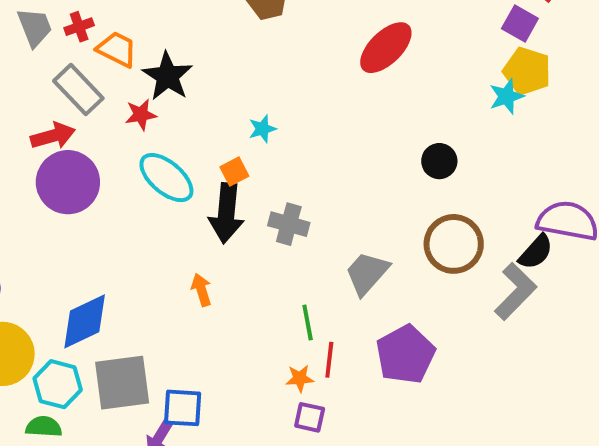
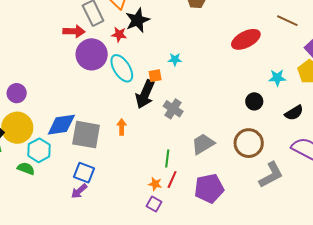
cyan star: (507, 96) -> (277, 78), moved
purple circle: (68, 182) -> (92, 54), moved
black semicircle: (536, 252) -> (294, 113), moved
gray square: (122, 383) -> (86, 135), moved
blue square: (183, 408) -> (84, 173), moved

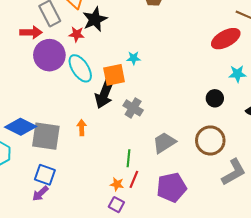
red ellipse: (246, 39) -> (226, 39), moved
orange square: (155, 76) -> (114, 75), size x1.6
blue diamond: (61, 125) -> (21, 127), turned 36

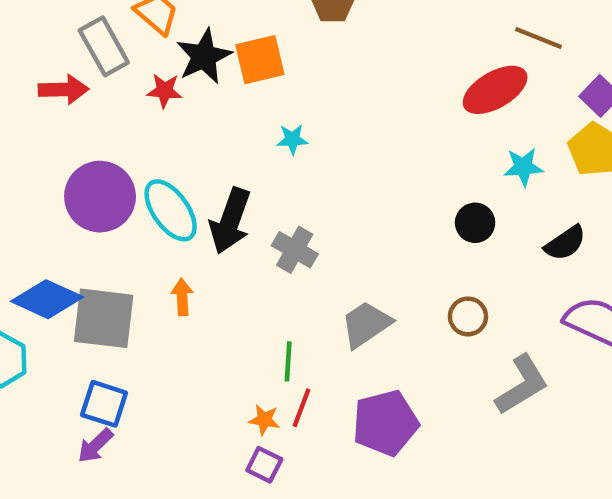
purple circle: (49, 55) -> (100, 197), moved
cyan ellipse: (80, 68) -> (171, 210), moved
orange square: (114, 75) -> (260, 60), moved
brown circle: (210, 140) -> (468, 316), size x0.6

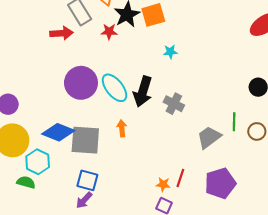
green line: (288, 361) -> (234, 122), moved

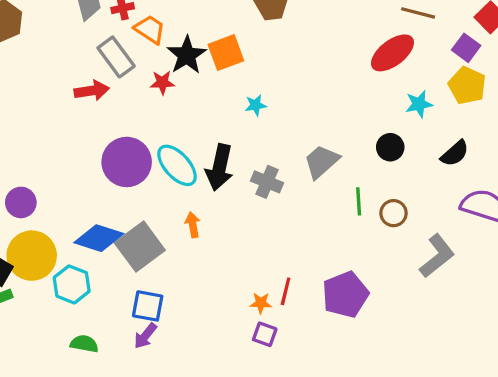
gray trapezoid: (209, 137) -> (321, 162), moved
gray square: (85, 140) -> (140, 246), turned -36
green semicircle: (26, 182) -> (84, 344), moved

